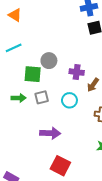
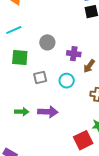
green square: (33, 74) -> (20, 58), moved
green arrow: (19, 98) -> (22, 112), moved
red square: (60, 166) -> (83, 140), moved, turned 36

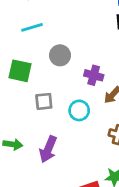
cyan line: (14, 30) -> (32, 27), moved
purple arrow: (48, 112) -> (48, 149), turned 102

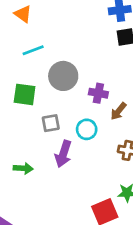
gray circle: (60, 55) -> (63, 76), size x1.4
purple arrow: (48, 149) -> (63, 154), moved

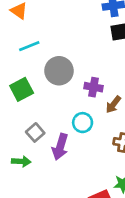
green square: (25, 94) -> (22, 89), turned -35
gray square: (51, 123) -> (35, 132), moved, turned -30

